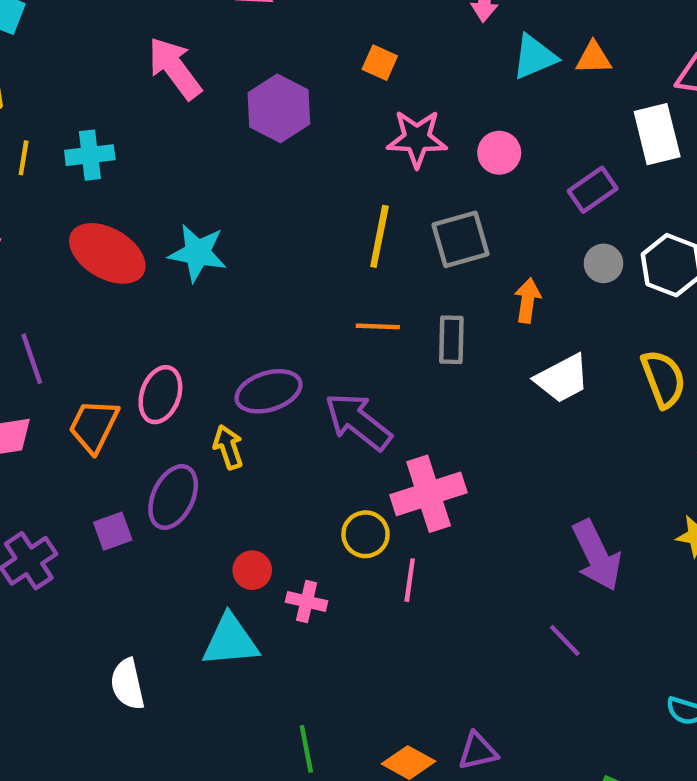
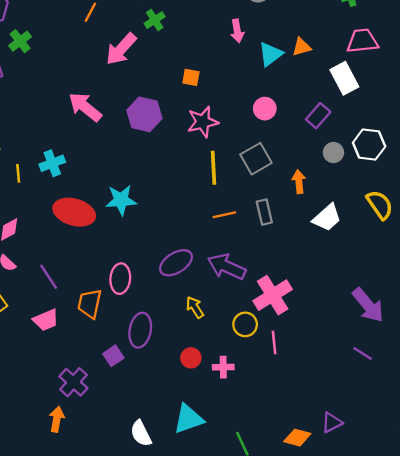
pink star: (417, 139) -> (203, 122), moved
yellow arrow: (228, 447) -> (195, 307), moved
cyan triangle: (230, 641) -> (189, 419), moved

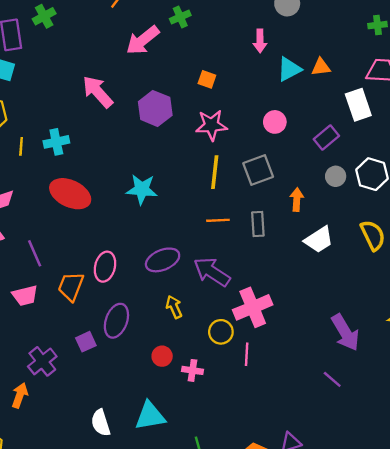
cyan star: (121, 200) -> (142, 189), moved

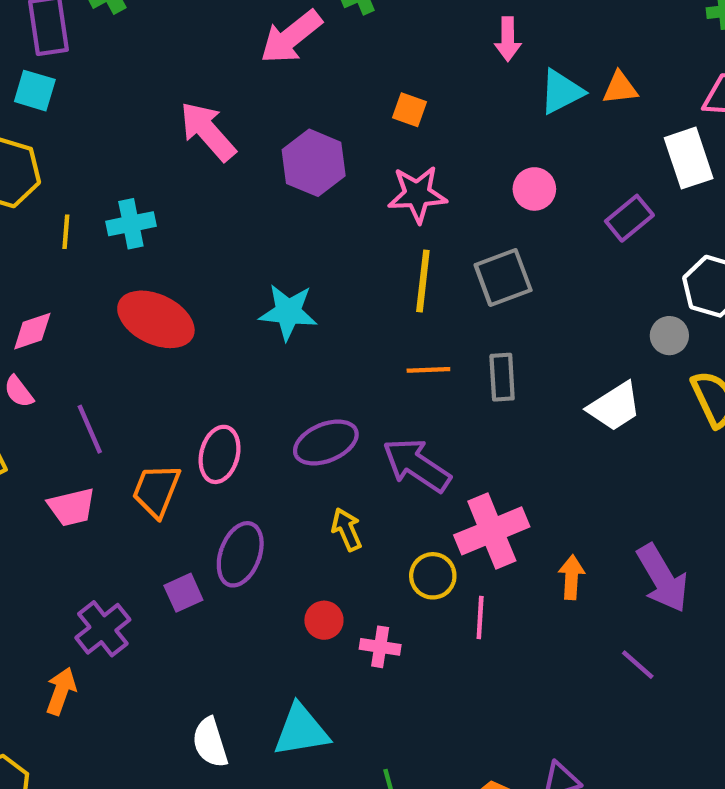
gray circle: (336, 176) -> (669, 336), moved
orange arrow: (297, 200) -> (571, 577), moved

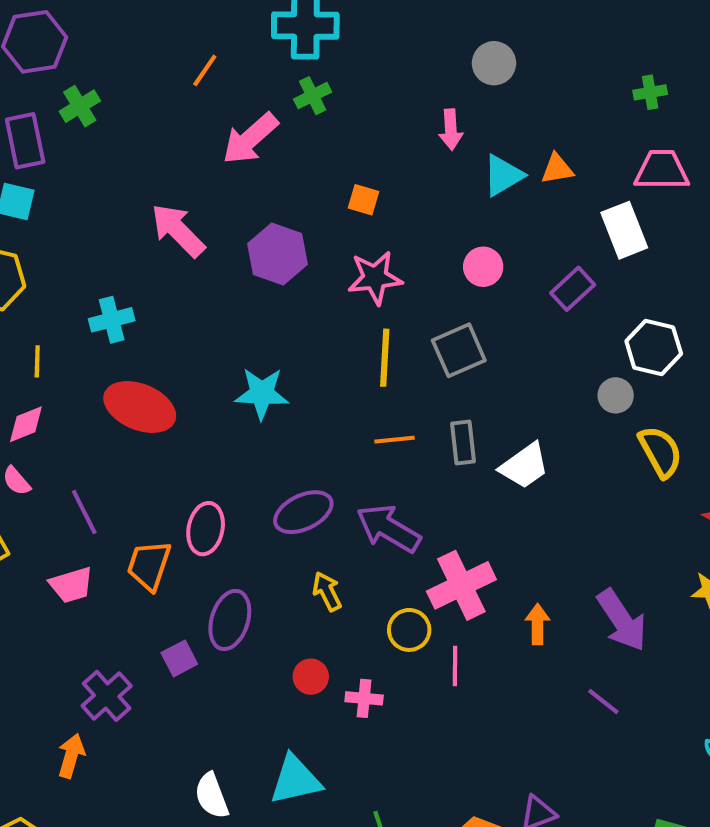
yellow line: (66, 232) -> (37, 361), moved
white trapezoid: (614, 407) -> (524, 466), moved

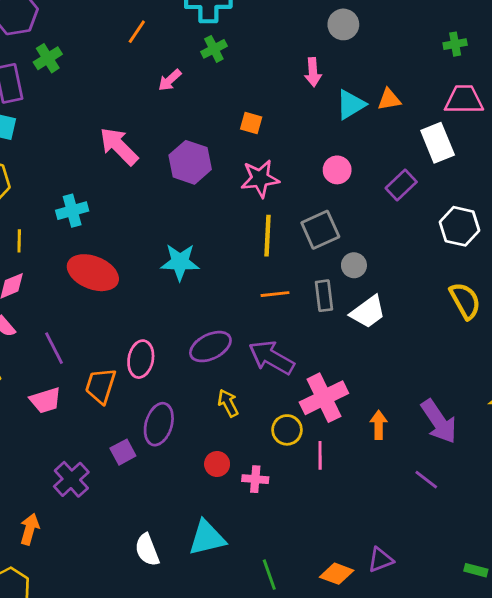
pink arrow: (250, 139) -> (170, 80), size x0.6
gray circle: (616, 395) -> (354, 265), moved
orange arrow: (71, 756) -> (30, 529), moved

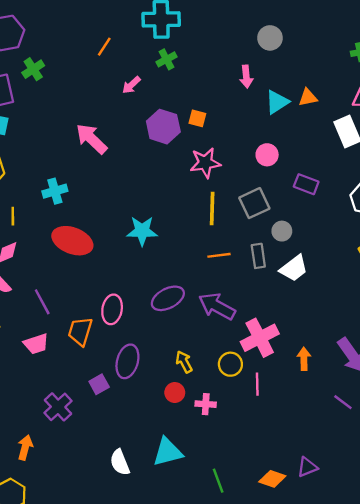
purple hexagon: (190, 162) -> (163, 127), moved
purple rectangle: (401, 185) -> (306, 184), moved, turned 65
yellow arrow: (228, 403) -> (184, 362), moved

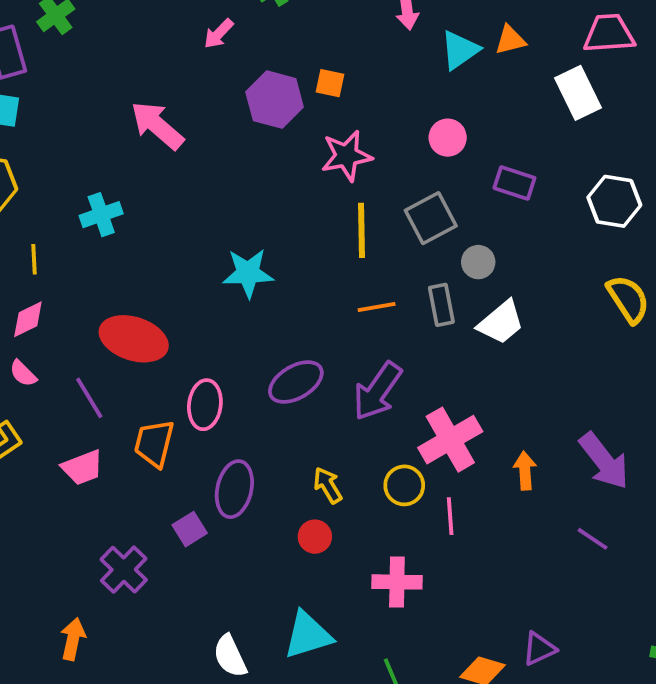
red ellipse: (72, 241) -> (134, 339), moved
purple arrow: (217, 306) -> (377, 391), turned -81
pink cross: (206, 404) -> (397, 582), moved, size x1.4

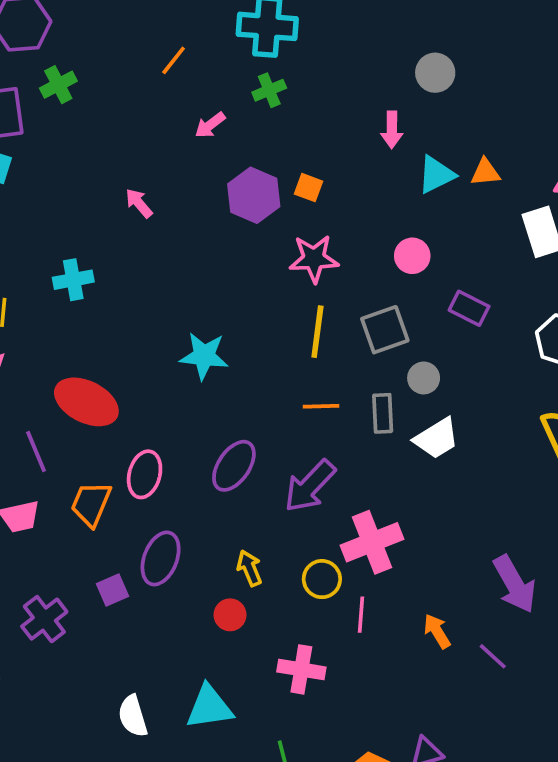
pink arrow: (157, 125) -> (139, 203), size x0.6
purple ellipse: (296, 382) -> (234, 466), turned -34
orange arrow: (525, 471) -> (437, 631), moved, turned -36

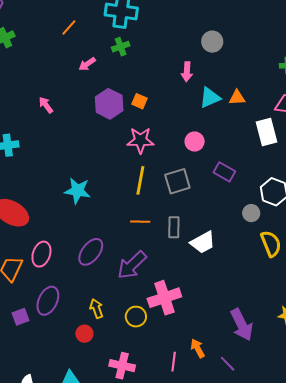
gray circle: (424, 378) -> (251, 213), moved
pink line: (361, 615) -> (174, 362), moved

